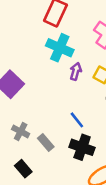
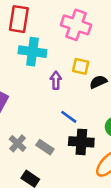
purple arrow: (76, 71) -> (56, 80), moved
gray cross: (21, 131) -> (18, 143), turned 30

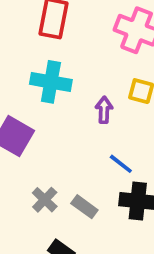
cyan cross: (32, 52) -> (51, 82), moved

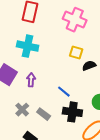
purple arrow: (104, 110) -> (31, 80), moved

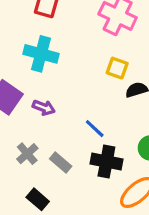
purple arrow: (31, 80) -> (44, 108), turned 104

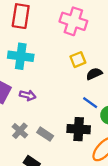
yellow square: (117, 68) -> (78, 60), turned -35
blue line: (95, 129) -> (90, 103), moved

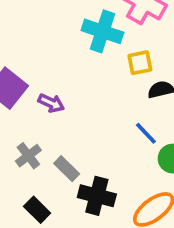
cyan cross: (21, 56) -> (102, 31), moved
black cross: (79, 129) -> (97, 196), moved

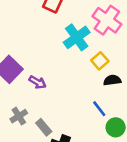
cyan cross: (102, 31) -> (77, 37), turned 30
yellow square: (140, 63) -> (100, 61), turned -35

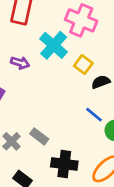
purple arrow: (38, 82) -> (20, 63), moved
gray rectangle: (44, 127) -> (39, 136), moved

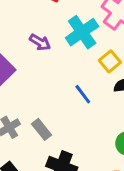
blue line: (94, 115) -> (83, 94), moved

